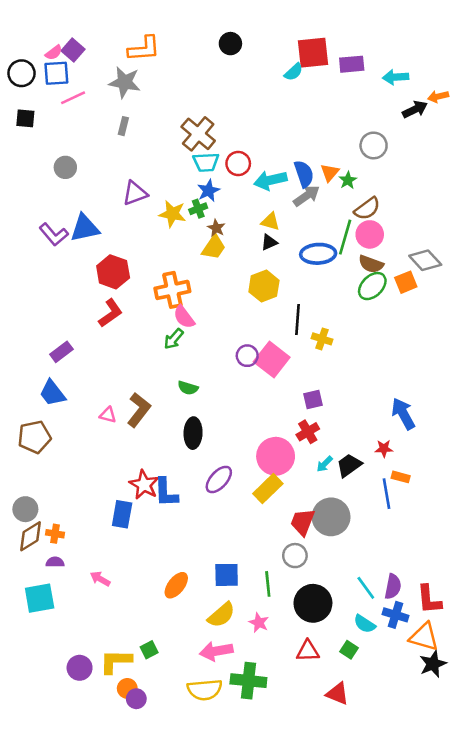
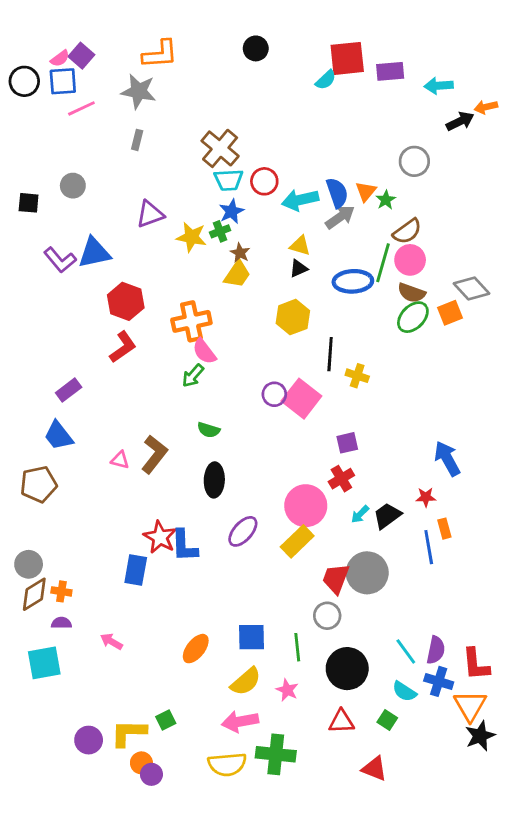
black square: (25, 118) -> (29, 203), moved
orange rectangle: (401, 477) -> (444, 529), turned 60
orange triangle: (424, 637) -> (470, 706), turned 44

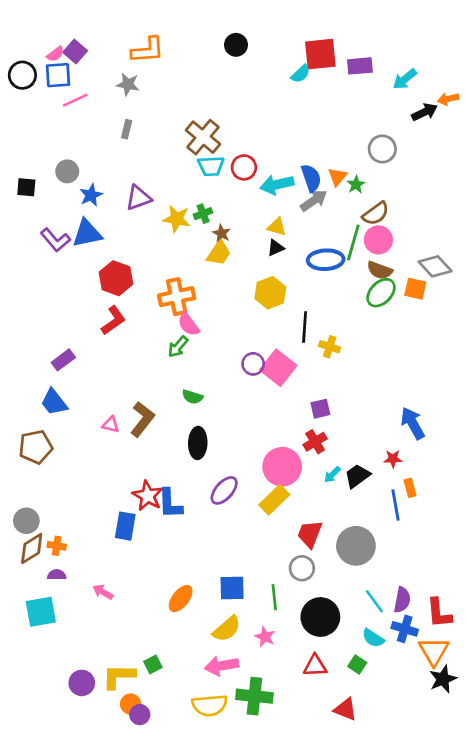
cyan arrow: (439, 86) -> (405, 79), turned -35
gray star: (139, 91) -> (128, 84), size x0.7
blue star: (231, 211) -> (91, 195), moved
orange square: (450, 313) -> (415, 289), turned 35
gray circle: (367, 573) -> (356, 546), moved

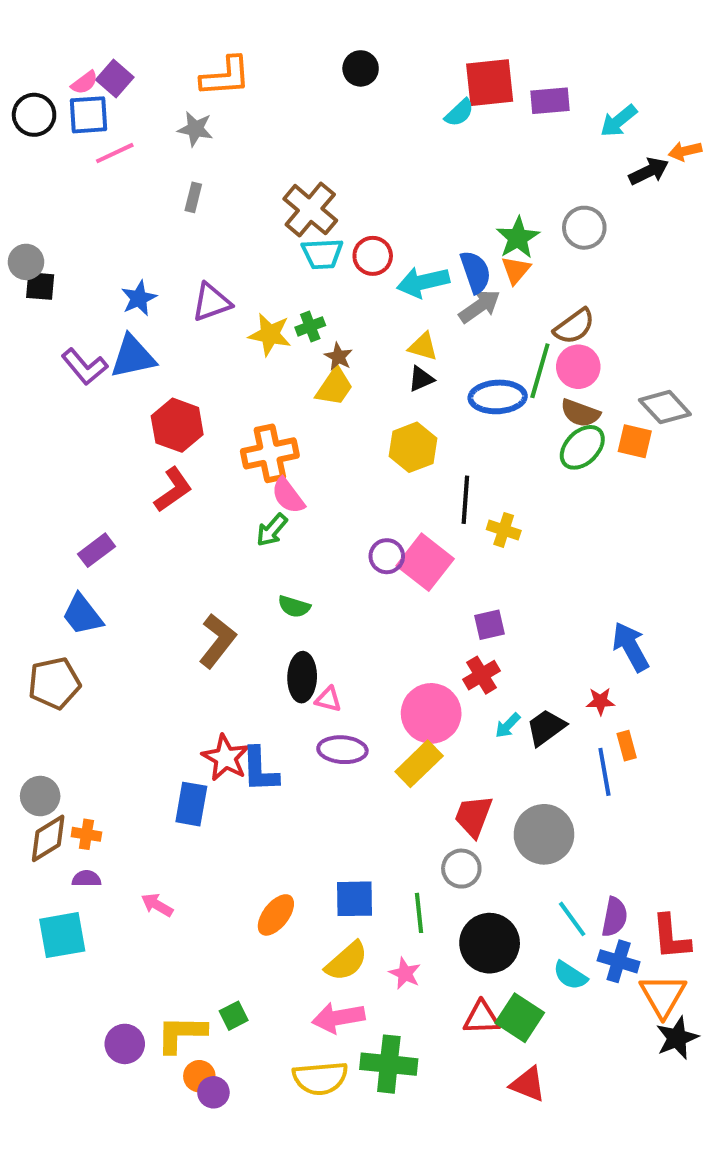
gray circle: (67, 171) -> (26, 262), moved
green star: (356, 185) -> (518, 238), moved, size x1.5
pink triangle: (111, 425) -> (328, 699), moved
purple ellipse: (224, 490) -> (342, 750), turned 52
green square: (357, 664) -> (520, 1018), moved, size x1.6

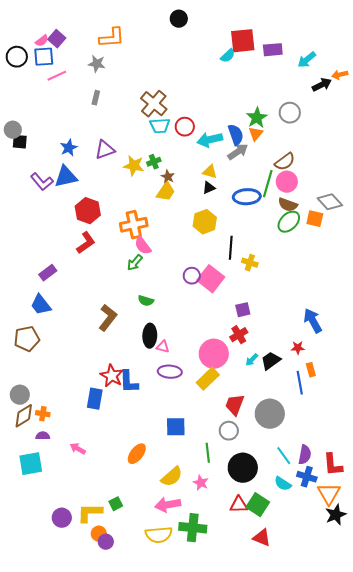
black circle: (361, 68) -> (179, 19), moved
blue square: (355, 899) -> (176, 427), moved

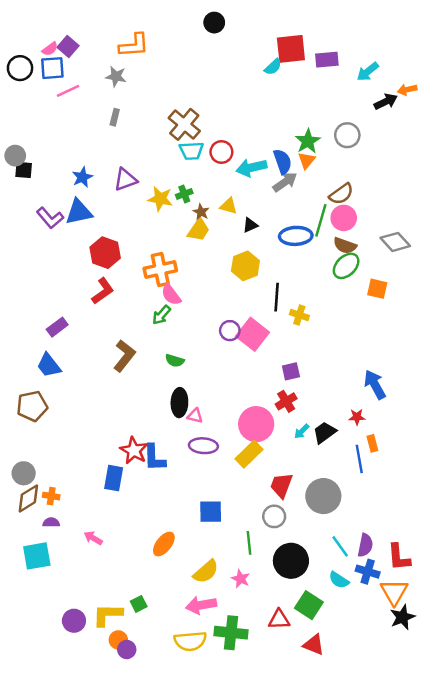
yellow triangle: (210, 172) -> (229, 206), moved
orange square: (315, 219) -> (377, 289), moved
brown L-shape: (108, 318) -> (124, 356), moved
red triangle: (239, 505) -> (279, 620), moved

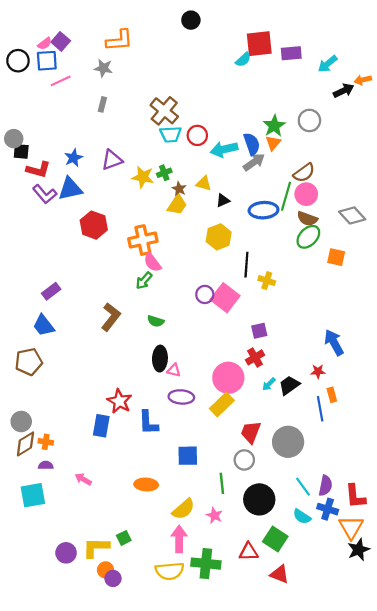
red L-shape: (103, 291) -> (38, 170), moved, turned 50
blue L-shape: (154, 458) -> (148, 423), moved
orange ellipse: (164, 544) -> (146, 485), turned 55
pink arrow: (201, 605) -> (179, 539), turned 100

